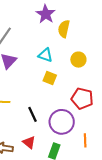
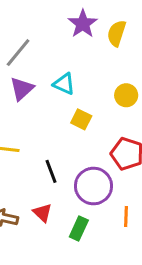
yellow semicircle: (64, 29) -> (117, 33), moved
cyan triangle: (45, 55) -> (64, 84), moved

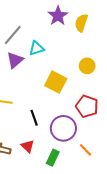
cyan triangle: (64, 84) -> (37, 48), moved, turned -42
yellow square: (81, 119) -> (56, 82), size x1.5
orange line: (126, 216) -> (86, 150), turned -48

